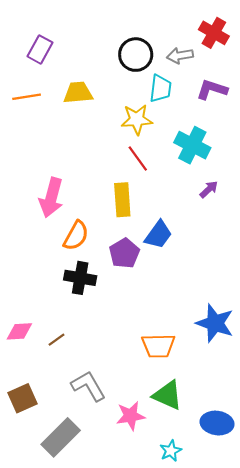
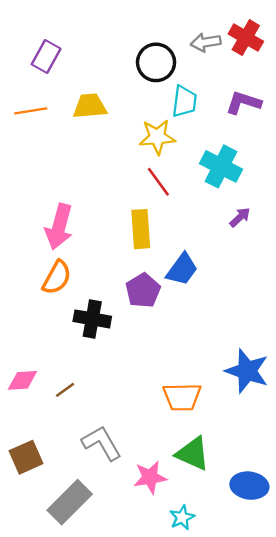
gray arrow: (180, 56) -> (206, 42), moved
orange semicircle: (76, 236) -> (57, 278), moved
cyan star: (171, 451) -> (182, 517), moved

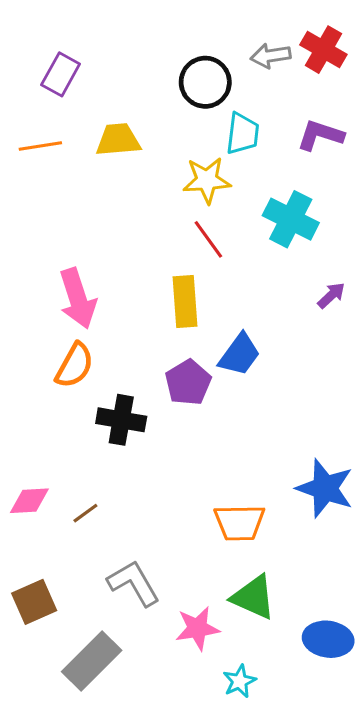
purple arrow: (240, 217) -> (331, 295), moved
pink arrow: (59, 227) -> (78, 298), turned -33

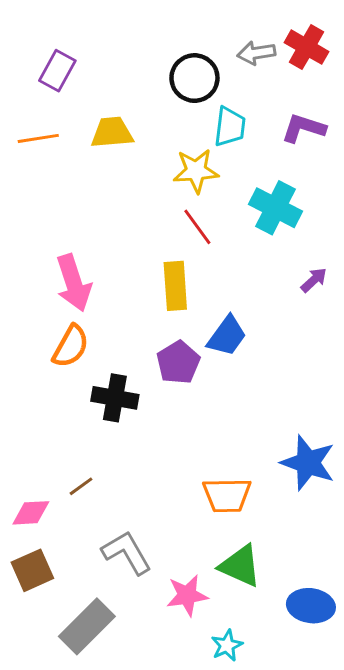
pink diamond: (29, 501) -> (31, 513), moved

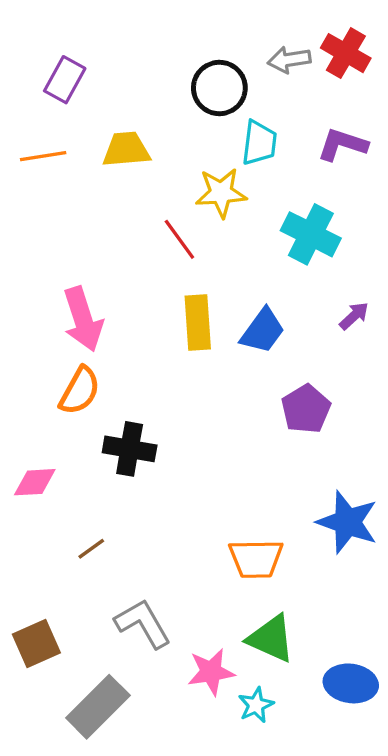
red line: (197, 227) -> (179, 239), moved
blue trapezoid: (227, 336) -> (263, 331), moved
purple pentagon: (178, 362) -> (306, 409), moved
pink diamond: (31, 513) -> (35, 482), moved
cyan star: (227, 645) -> (256, 705), moved

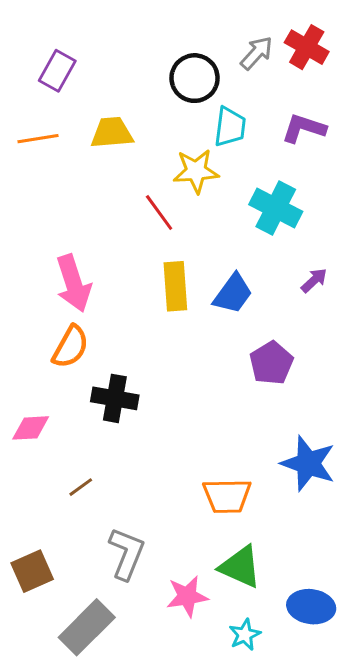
gray arrow: (289, 60) -> (257, 53), turned 141
gray L-shape: (143, 624) -> (127, 553), turned 52
cyan star: (256, 705) -> (245, 635), moved

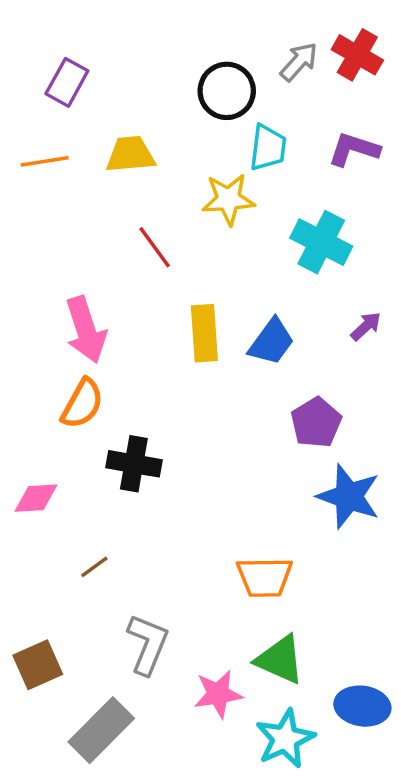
red line: (159, 212) -> (155, 247), moved
blue star: (308, 463) -> (349, 496), moved
cyan star: (245, 635) -> (285, 739), size x1.6

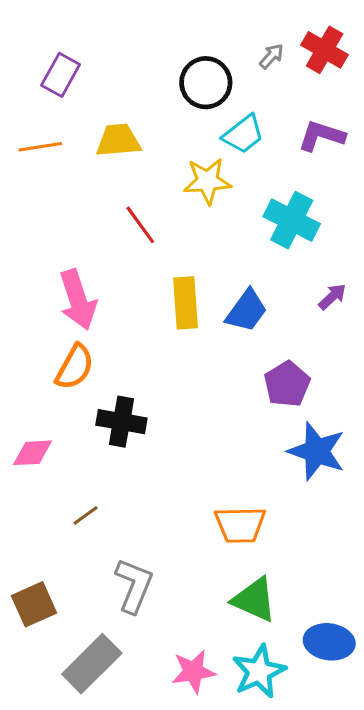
gray arrow: (299, 62) -> (271, 56), size x0.7
cyan trapezoid: (268, 148) -> (243, 134), turned 45
pink star: (218, 694) -> (193, 671), moved

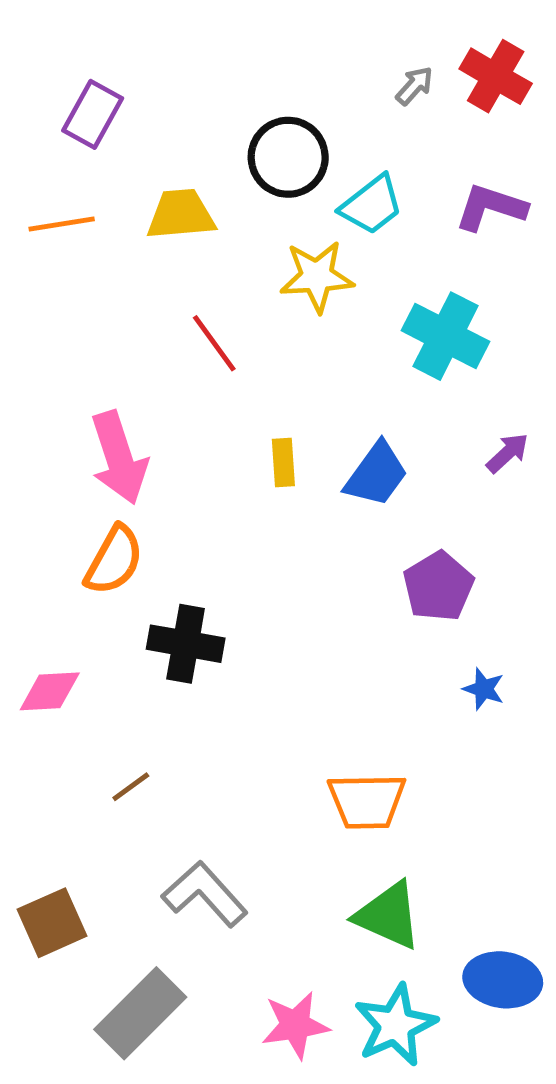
black circle: (206, 83) -> (288, 157), moved
yellow rectangle: (186, 303) -> (283, 462), size x0.6
blue star: (317, 451) -> (484, 689), size x0.5
gray L-shape: (134, 586) -> (205, 894), turned -64

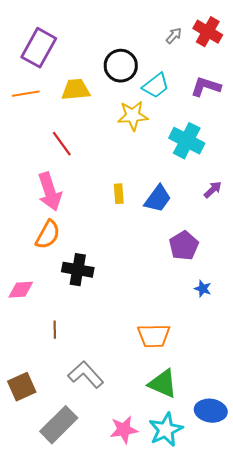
purple rectangle: (93, 114) -> (39, 48), size x1.4
red line: (214, 343) -> (62, 144), moved
brown line: (131, 787) -> (55, 330), turned -54

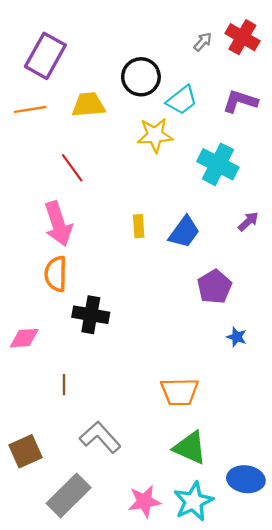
orange semicircle: (48, 235) -> (56, 274), turned 152

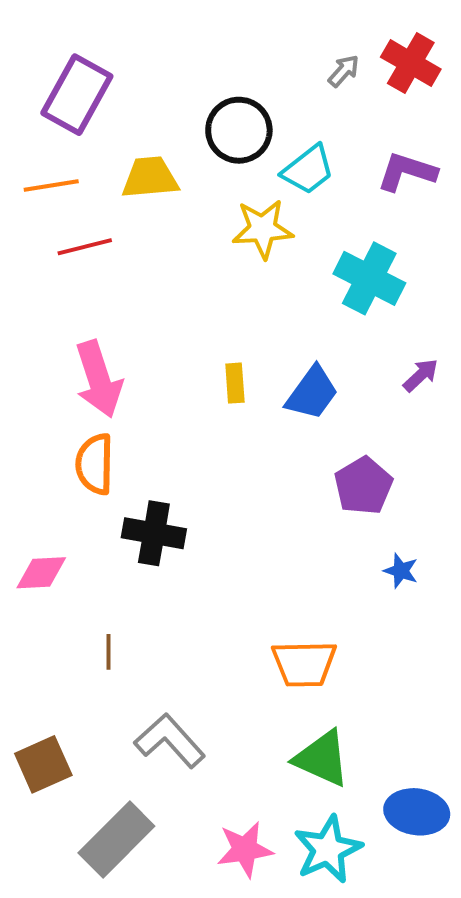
red line: (72, 168) -> (85, 247), moved, turned -68

